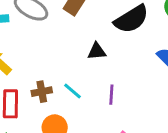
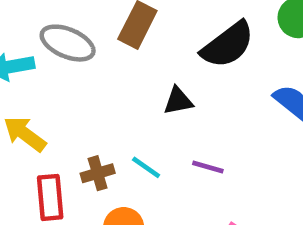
purple line: (111, 95) -> (208, 167), turned -72

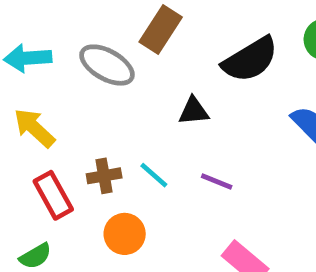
gray ellipse: (68, 43) -> (107, 65), moved
red rectangle: (50, 197) -> (53, 195), turned -30

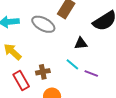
cyan line: (154, 175) -> (72, 64), moved

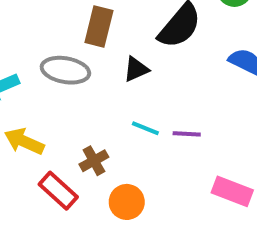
black triangle: (81, 43) -> (136, 69), moved

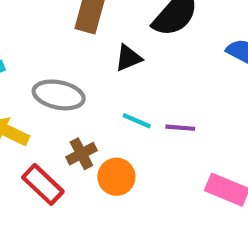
gray ellipse: (65, 70) -> (59, 95), moved
orange circle: (127, 202) -> (116, 177), moved

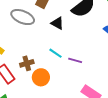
black triangle: (128, 58) -> (57, 23), turned 40
gray ellipse: (59, 95) -> (23, 17), moved

